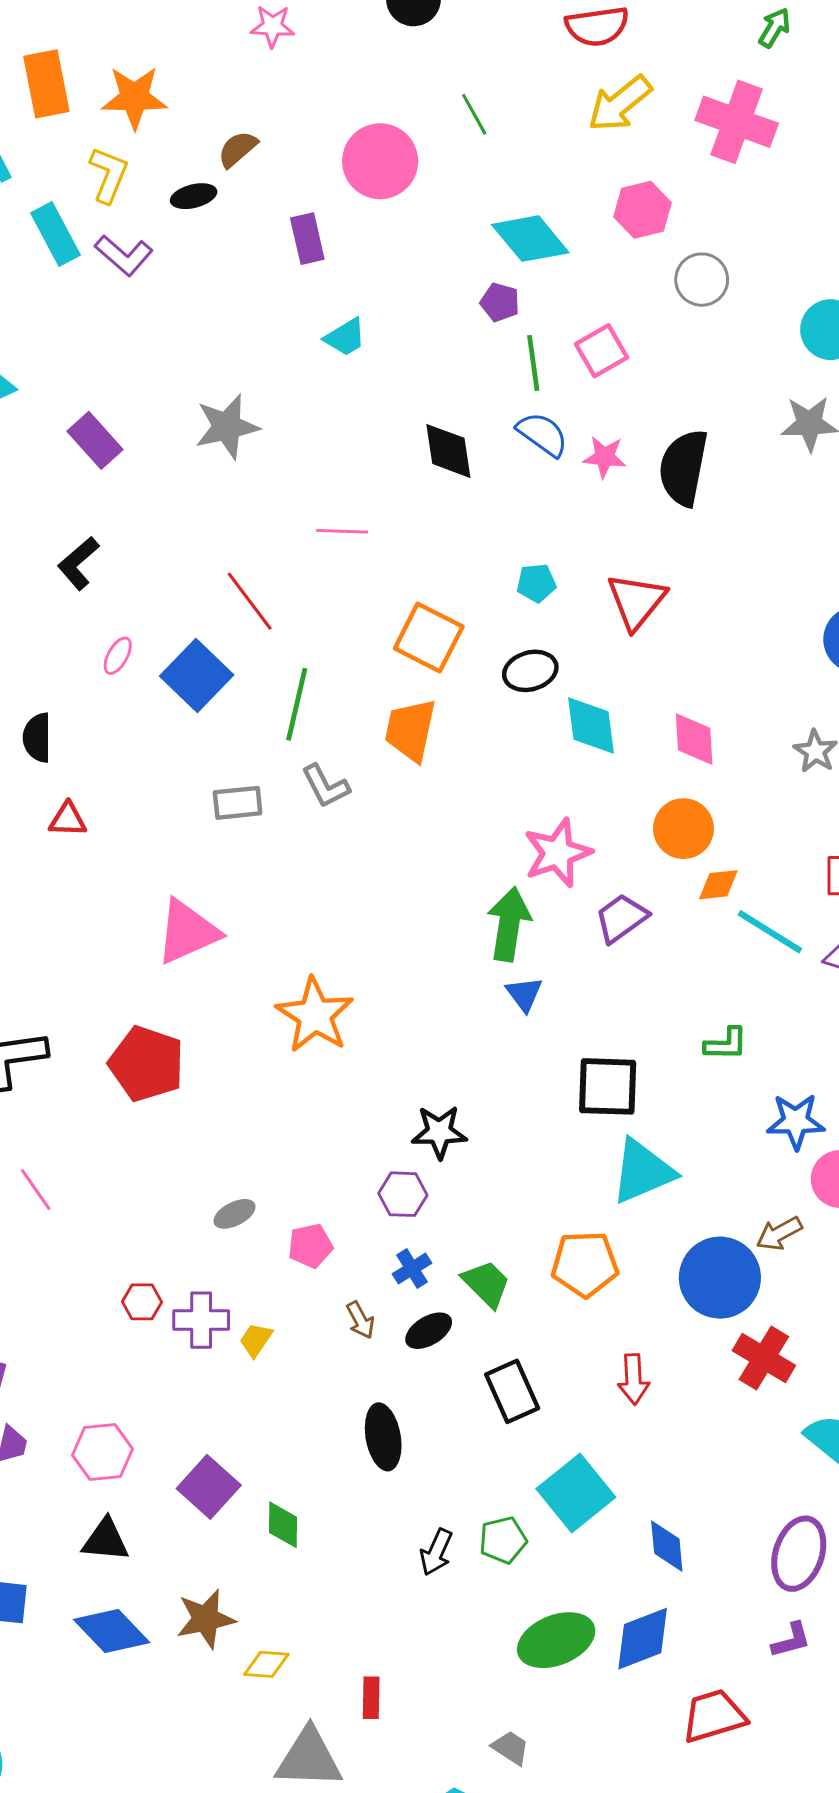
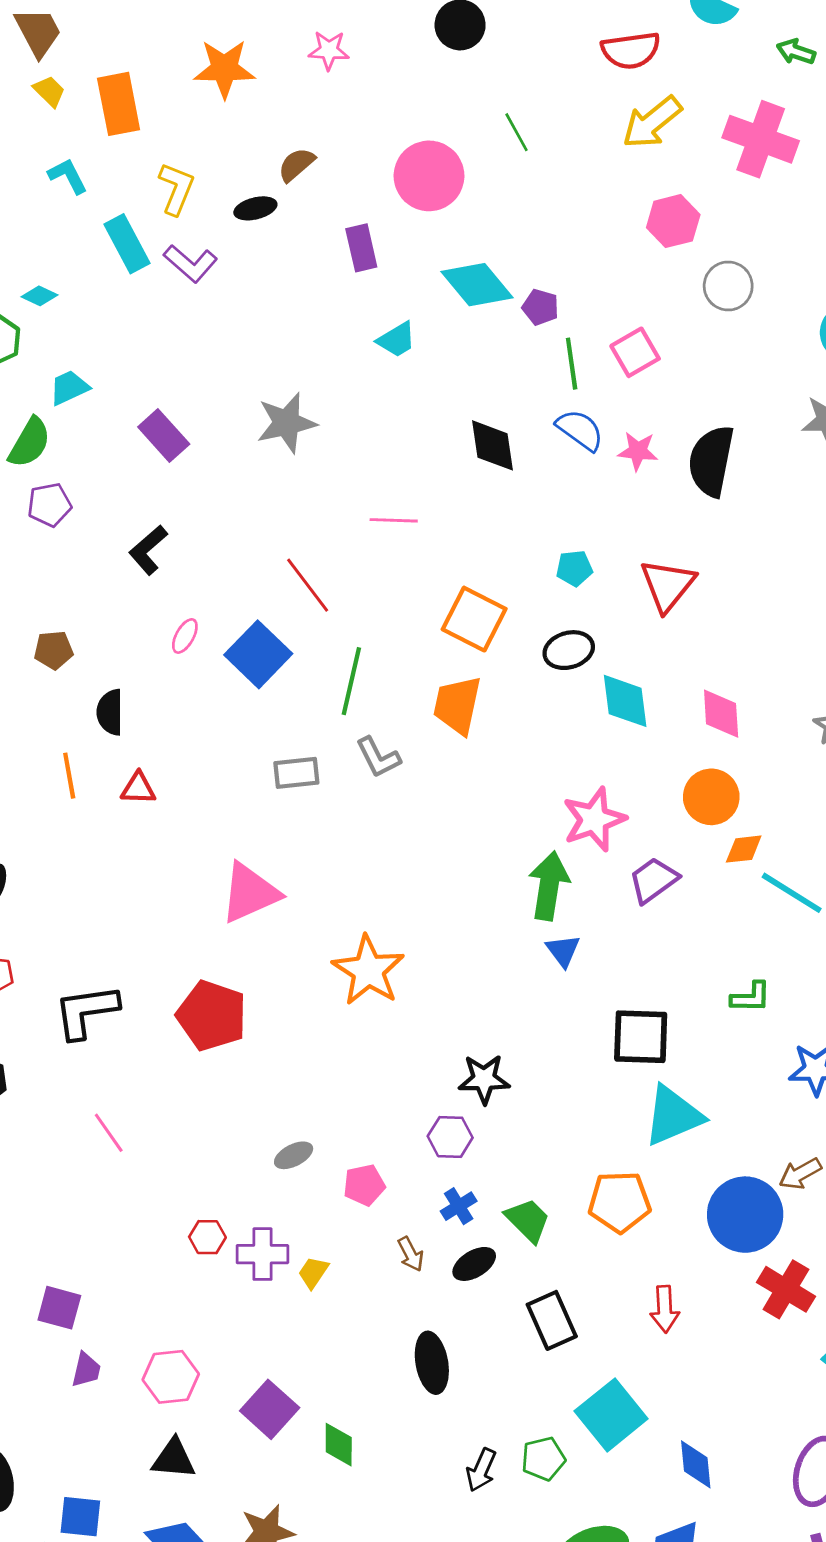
green arrow: (774, 28) -> (796, 52), turned -102
orange star: (134, 98) -> (224, 69), moved
cyan diamond: (530, 239) -> (477, 285), moved

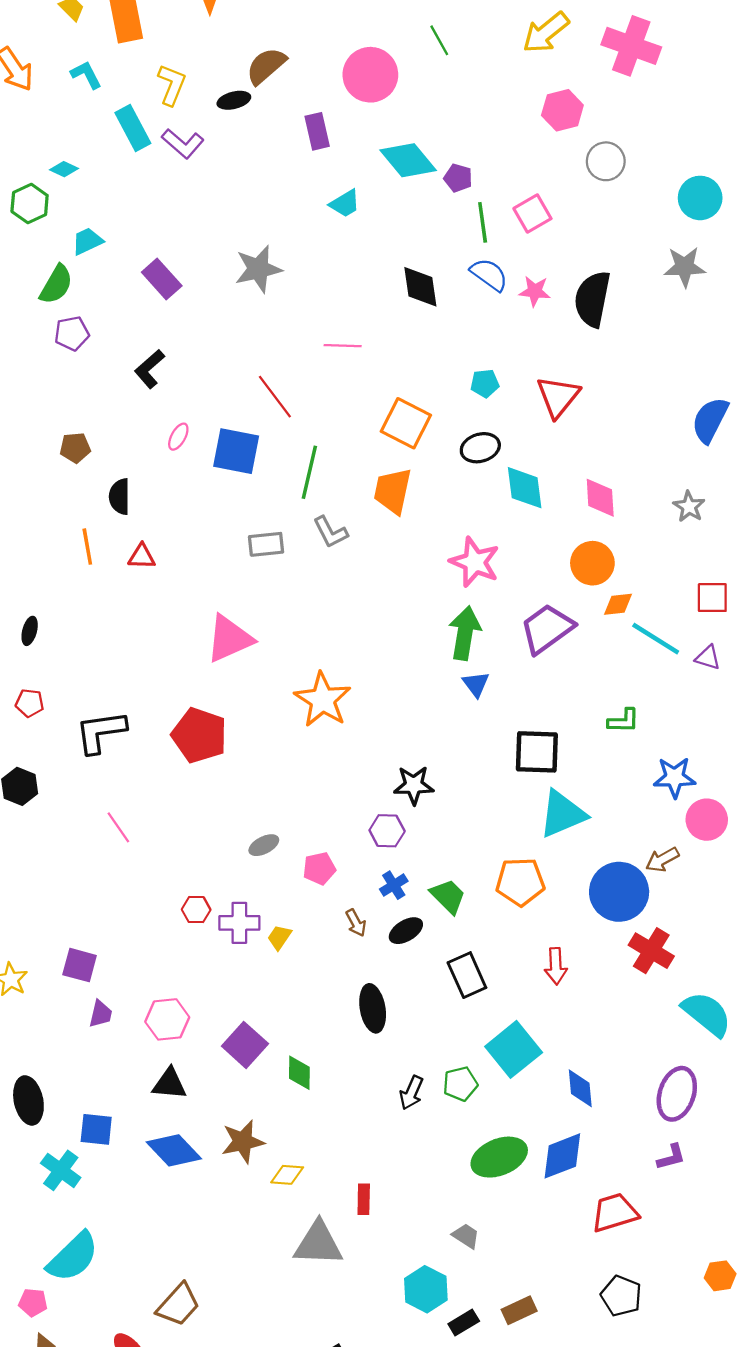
brown semicircle: (296, 165) -> (266, 66), size x1.4
blue square: (258, 654) -> (236, 451), turned -33
pink star: (594, 819) -> (475, 562), moved, turned -30
purple trapezoid: (653, 880) -> (547, 629), size x1.4

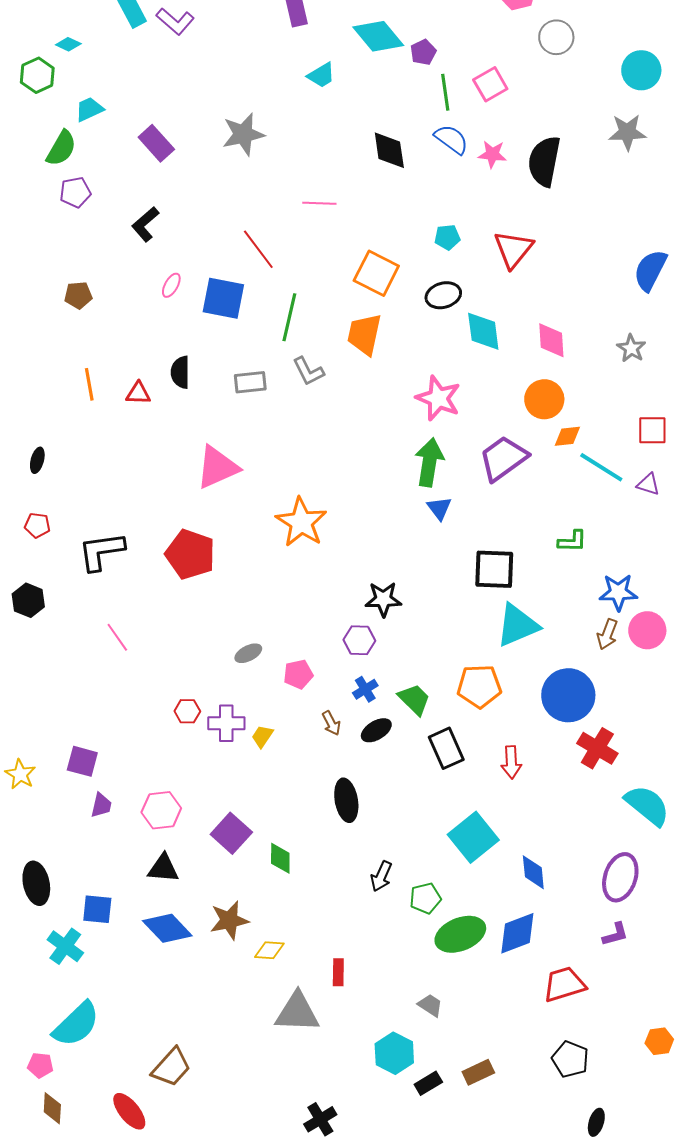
purple pentagon: (458, 178) -> (423, 52), turned 30
black semicircle: (120, 497) -> (180, 372), moved
brown arrow: (662, 860) -> (607, 634), moved, turned -40
black rectangle: (467, 975) -> (446, 748), moved
green pentagon: (460, 1084) -> (425, 898), moved

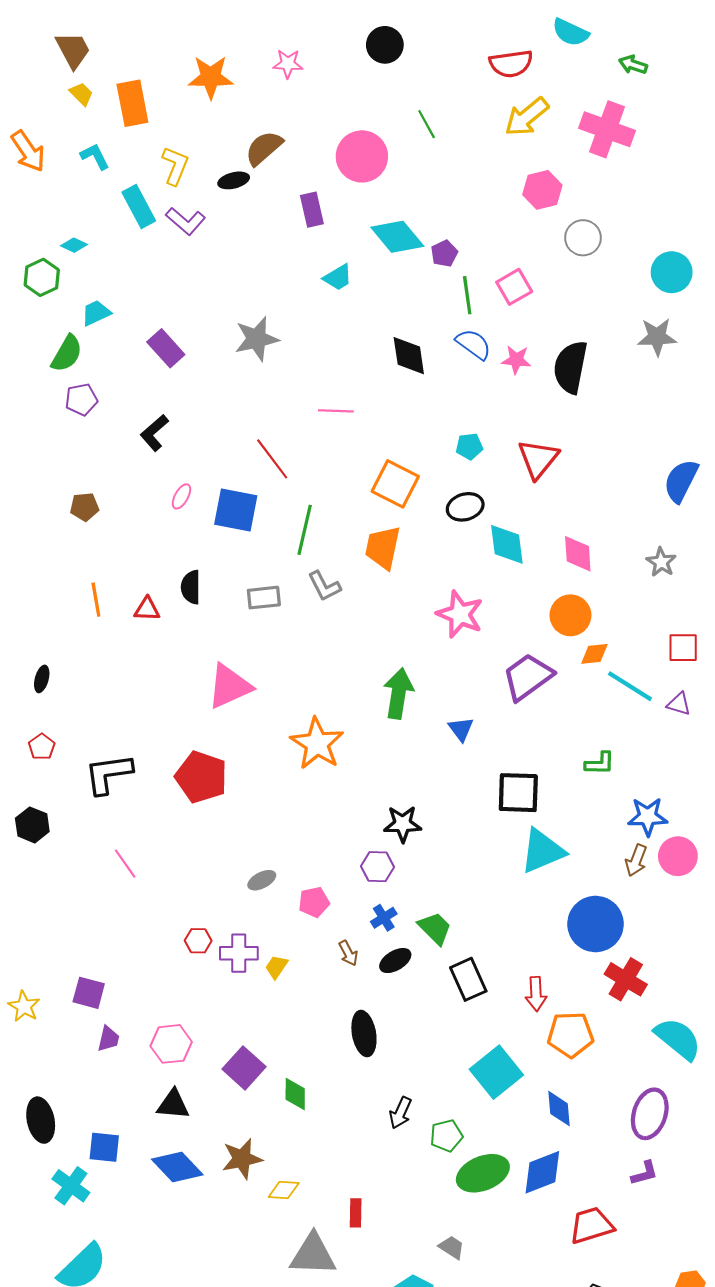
green arrow: (429, 462) -> (398, 694), moved
red pentagon: (37, 525) -> (42, 747), turned 30
orange pentagon: (479, 686) -> (570, 1035), moved

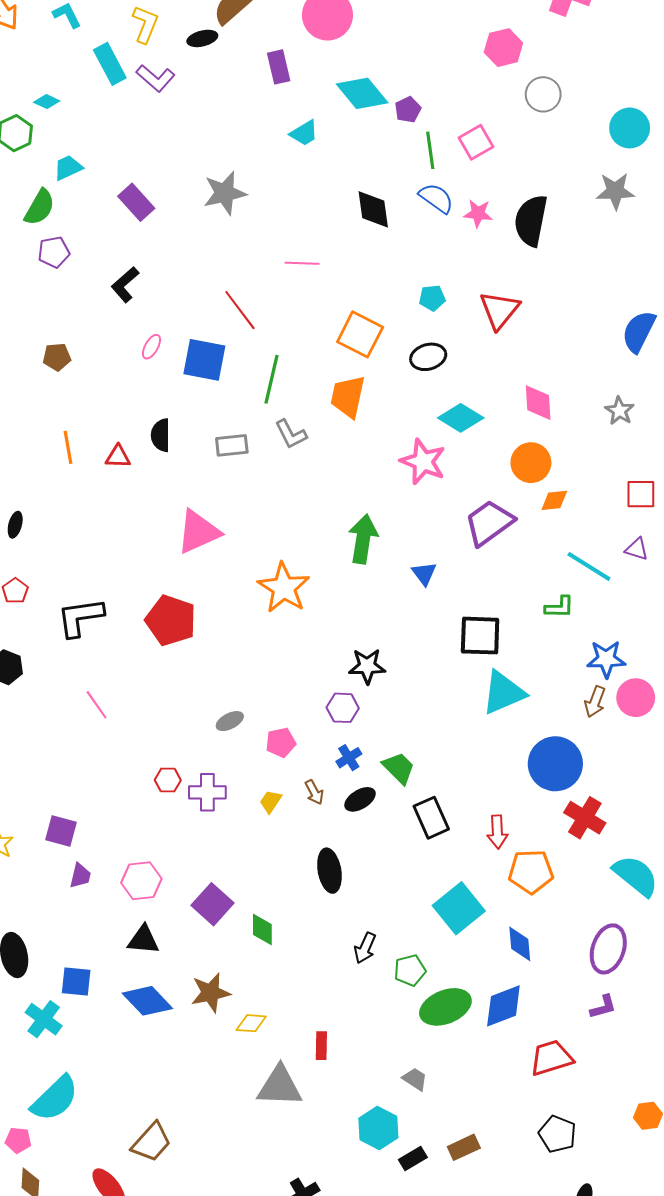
cyan diamond: (507, 544) -> (461, 418), moved, turned -51
cyan line: (630, 686) -> (589, 566), moved
yellow trapezoid: (276, 967) -> (270, 801), moved

